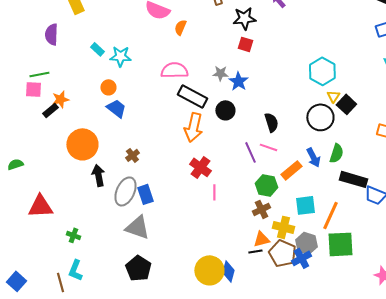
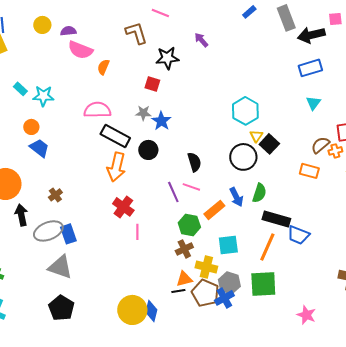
red square: (245, 44) -> (152, 84), moved
gray ellipse: (125, 191) -> (48, 231), turned 44
orange line: (330, 215) -> (267, 247), moved

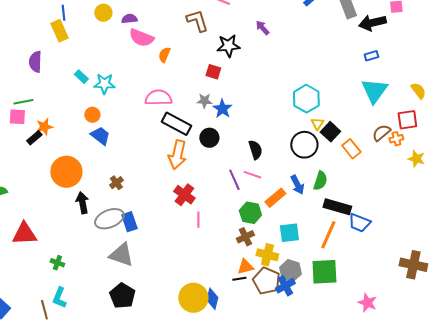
blue rectangle: (310, 68) -> (371, 56), size x0.6
cyan triangle: (313, 103) -> (374, 91), size x1.8
orange rectangle: (309, 171) -> (351, 149), moved, turned 36

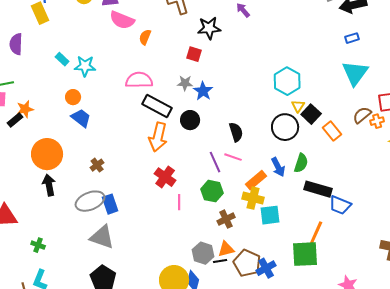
black arrow: (82, 203) -> (49, 185), moved
green hexagon: (250, 213) -> (212, 191), moved
orange line: (328, 235) -> (315, 235), moved
yellow cross: (267, 255) -> (253, 198), moved
gray hexagon: (290, 271) -> (203, 253), moved

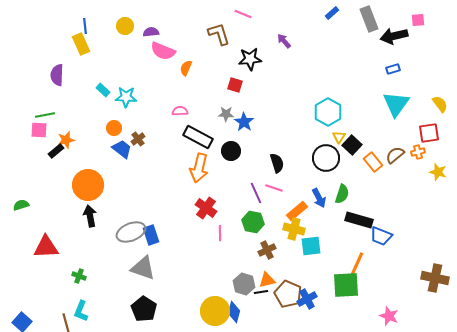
pink semicircle: (139, 80) -> (180, 111), size x0.6
brown semicircle: (362, 115) -> (395, 155), moved
brown cross: (97, 165) -> (138, 139), moved

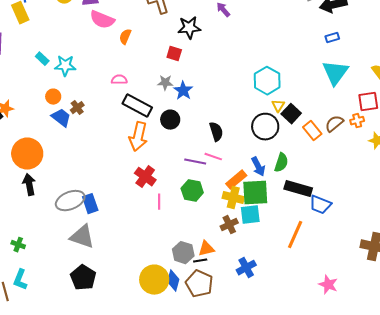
purple line: (256, 193) -> (195, 162), turned -55
brown cross: (267, 250) -> (229, 225), moved
green square: (346, 285) -> (255, 193), moved
brown pentagon: (288, 294) -> (199, 284), moved

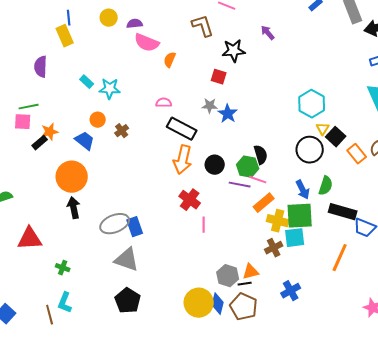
blue trapezoid: (61, 118) -> (85, 141), moved
black circle: (170, 120) -> (215, 165), moved
orange rectangle: (236, 180) -> (264, 203), moved
green hexagon: (192, 191) -> (248, 167), moved

